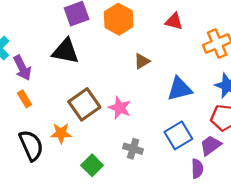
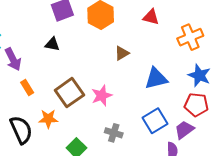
black triangle: (65, 51) -> (52, 44), size x0.6
orange rectangle: (25, 99) -> (27, 88), moved
pink star: (120, 108) -> (102, 96), turned 30

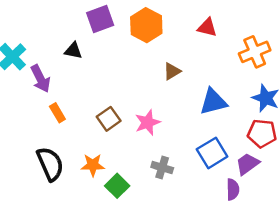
black triangle: (52, 44) -> (73, 51), moved
brown square: (69, 93) -> (109, 119), size x0.7
orange star: (48, 119) -> (93, 165), moved

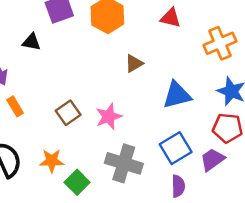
gray cross: (162, 168) -> (124, 163), size x1.6
purple semicircle: (233, 189) -> (178, 186), moved

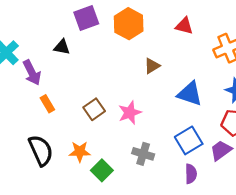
blue triangle: (177, 95) -> (190, 94), turned 32
gray cross: (124, 163) -> (143, 154), size x0.7

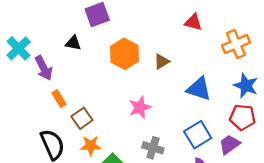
orange hexagon: (129, 24) -> (125, 54), moved
brown square: (94, 109) -> (82, 118), moved

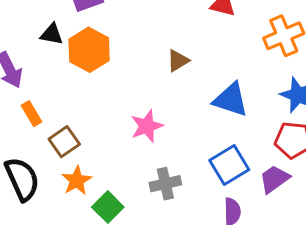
orange hexagon: (125, 54) -> (89, 50), moved
orange star: (91, 146) -> (77, 181), turned -30
gray cross: (153, 148) -> (165, 184), turned -30

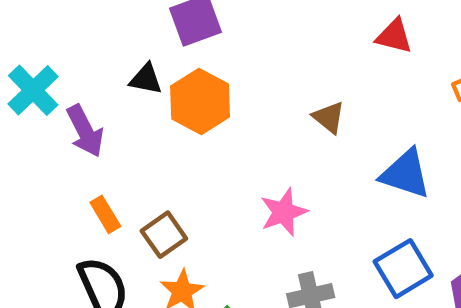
brown triangle: (178, 61) -> (329, 117), turned -50
orange rectangle: (31, 114) -> (105, 214), moved

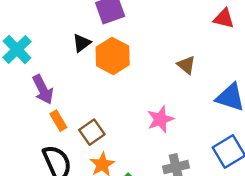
black triangle: (146, 79) -> (82, 43), turned -48
purple arrow: (85, 131) -> (43, 90), moved

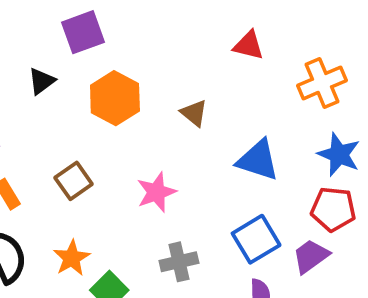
orange hexagon: (113, 56) -> (115, 98), moved
brown square: (92, 132) -> (74, 181), moved

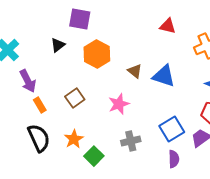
purple square: (83, 32) -> (80, 19), turned 30
brown triangle: (194, 113) -> (135, 71), moved
blue triangle: (258, 160) -> (164, 76), moved

